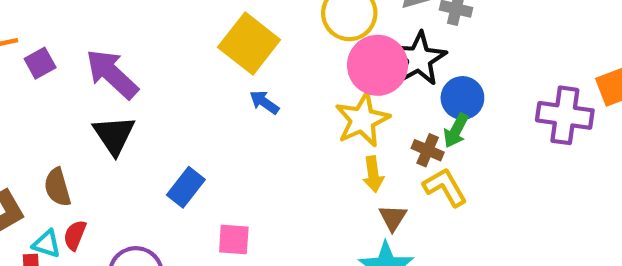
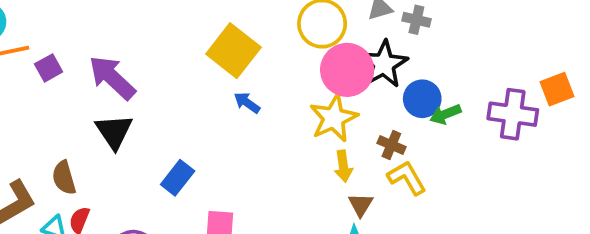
green arrow: (456, 131) -> (445, 114), moved, turned 40

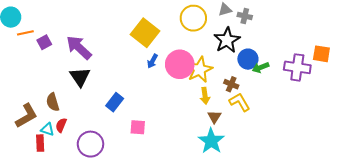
pink circle: (347, 70) -> (180, 64), moved
orange square: (557, 89) -> (321, 54), turned 30
blue arrow: (247, 103) -> (152, 61), turned -96

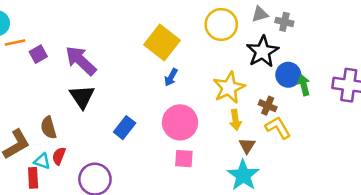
pink circle: (180, 64) -> (180, 122), moved
green arrow: (261, 67) -> (304, 85), turned 98
pink square: (138, 127) -> (184, 159), moved

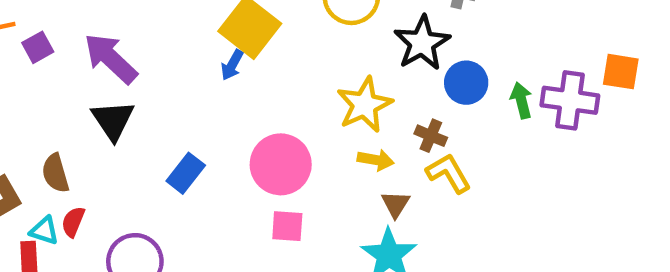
blue arrow: (171, 77) -> (232, 65), moved
green arrow: (304, 85) -> (521, 100), moved
yellow arrow: (235, 120) -> (376, 160), turned -72

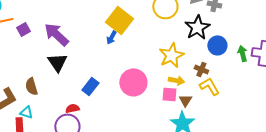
red semicircle: (73, 222) -> (72, 108), moved, turned 56
pink square: (287, 226) -> (169, 94), moved

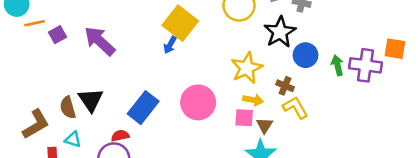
black triangle: (57, 62) -> (91, 100), moved
blue rectangle: (90, 86) -> (143, 108), size x1.4
cyan triangle: (26, 112) -> (73, 139), moved

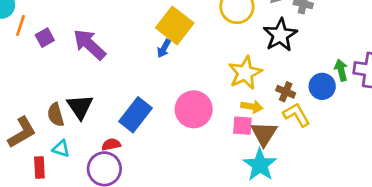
orange line: (35, 23) -> (20, 25), turned -60
blue circle: (305, 55) -> (322, 86), moved
brown triangle: (265, 125) -> (264, 134), size x1.5

